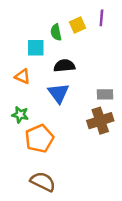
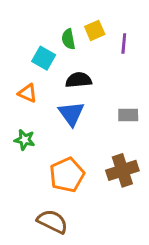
purple line: (101, 18) -> (124, 44), moved
cyan square: (36, 48) -> (44, 58), turned 30
brown cross: (100, 121) -> (122, 170), moved
orange pentagon: (39, 139) -> (67, 175), moved

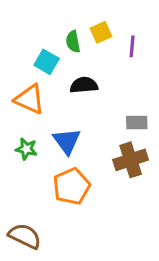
orange triangle: (28, 93) -> (29, 99), size x1.5
blue triangle: (71, 114) -> (67, 141), moved
brown cross: (122, 170) -> (131, 160), moved
brown semicircle: (52, 221) -> (25, 236), moved

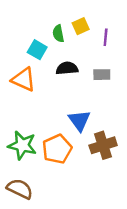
gray rectangle: (137, 123) -> (102, 75), moved
blue triangle: (67, 141) -> (79, 120), moved
green star: (26, 149) -> (22, 145), moved, size x1.6
brown cross: (131, 160) -> (103, 145), moved

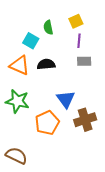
yellow square: (81, 26) -> (76, 21), moved
purple line: (106, 37) -> (79, 41), moved
black semicircle: (67, 68) -> (46, 64), moved
green star: (22, 145) -> (17, 101), moved

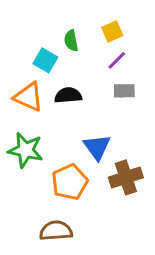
purple line: (79, 41) -> (117, 60), turned 40
brown semicircle: (16, 156) -> (56, 231), moved, turned -30

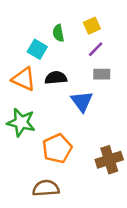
blue triangle: (97, 147) -> (82, 101), moved
brown cross: (126, 177) -> (109, 160), moved

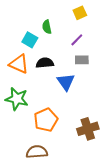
yellow square: (92, 26) -> (80, 13), moved

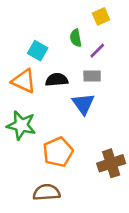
green semicircle: (47, 27) -> (76, 38), moved
gray rectangle: (82, 60) -> (92, 76), moved

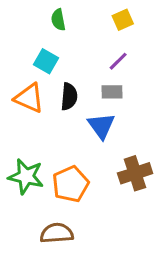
green semicircle: (76, 38) -> (58, 20), moved
black semicircle: (57, 80) -> (69, 97), turned 100
green star: (21, 125) -> (26, 176), moved
brown cross: (111, 163) -> (135, 173), moved

